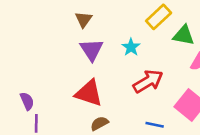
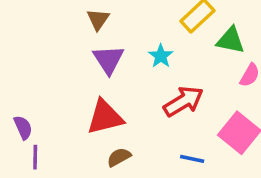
red triangle: (89, 93) -> (105, 117), turned -32

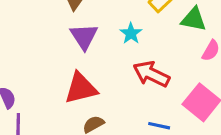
red arrow: (183, 101) -> (151, 74), turned -123

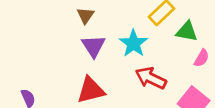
cyan star: (131, 33) -> (133, 43), size x1.5

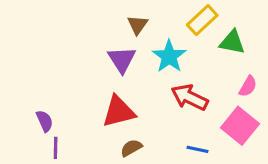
brown triangle: (85, 15) -> (138, 25), moved
pink semicircle: (202, 58) -> (248, 86), moved

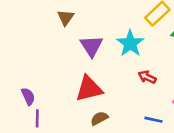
brown triangle: (138, 25) -> (66, 18), moved
red arrow: (190, 97) -> (147, 77), size x0.6

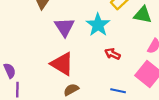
red triangle: (89, 89) -> (62, 64), turned 45

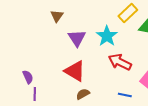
red arrow: (113, 54) -> (120, 62), size x1.6

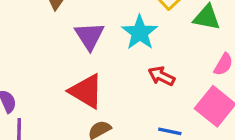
red arrow: (120, 62) -> (161, 76), size x0.7

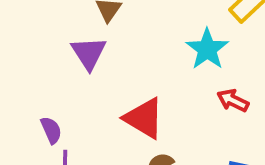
purple triangle: (89, 36) -> (89, 53), moved

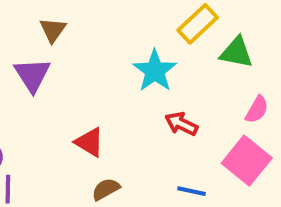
red triangle: (144, 118) -> (89, 142), size x0.7

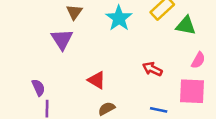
cyan star: (155, 71) -> (119, 18), moved
pink square: (247, 161) -> (192, 91), turned -36

